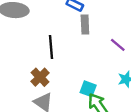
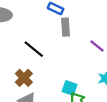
black line: (51, 47) -> (34, 49), turned -45

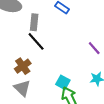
gray rectangle: (65, 27) -> (34, 22), moved

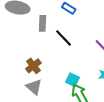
black line: (36, 41) -> (64, 38), moved

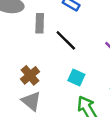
cyan square: (73, 80) -> (76, 77), moved

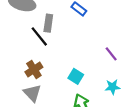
black line: (66, 40) -> (39, 36), moved

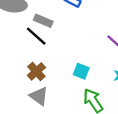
gray rectangle: (48, 23) -> (43, 21), turned -66

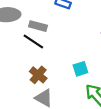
cyan square: (81, 71) -> (80, 69), turned -32

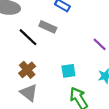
gray rectangle: (38, 26) -> (48, 27), moved

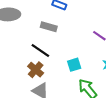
black line: (28, 37) -> (40, 50), moved

